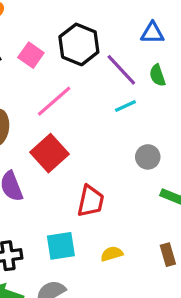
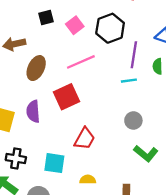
purple line: (121, 70) -> (134, 55), turned 35

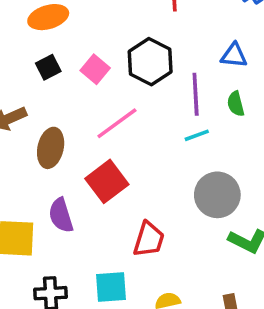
gray circle: (133, 120) -> (217, 195), size x1.6

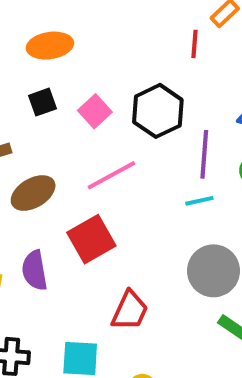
brown ellipse: (51, 148) -> (33, 193), turned 39

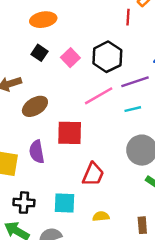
black square: (43, 102) -> (40, 53), turned -35
purple line: (204, 154) -> (135, 82), turned 68
pink line: (111, 175) -> (99, 96), moved
red square: (91, 239) -> (70, 133), turned 32

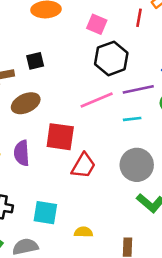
black square: (40, 53) -> (35, 61), moved, turned 35
pink square: (70, 58) -> (97, 24), moved, turned -30
red trapezoid: (93, 174) -> (83, 166), moved

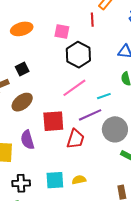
purple line: (138, 89) -> (90, 115), moved
yellow semicircle: (83, 232) -> (79, 180), moved

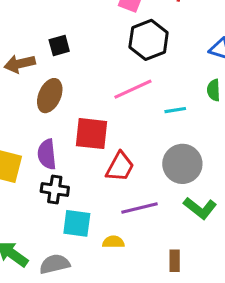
brown ellipse: (22, 102) -> (50, 96), turned -40
purple line: (90, 115) -> (139, 208), moved
yellow semicircle: (79, 180) -> (113, 242), moved
black cross: (21, 183) -> (55, 189), moved

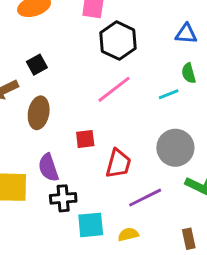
cyan line: (175, 110) -> (169, 94), moved
red square: (91, 134) -> (85, 139), size x0.6

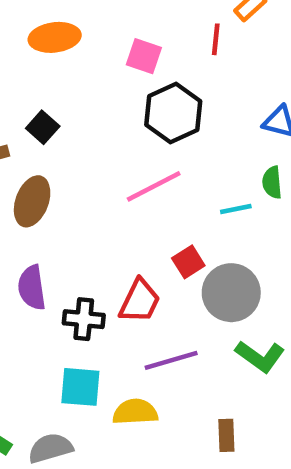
black square: (37, 65) -> (43, 127), turned -30
red square: (85, 139) -> (188, 262), moved, turned -36
black cross: (63, 198) -> (84, 319), moved
yellow semicircle: (128, 234) -> (135, 412), size x1.4

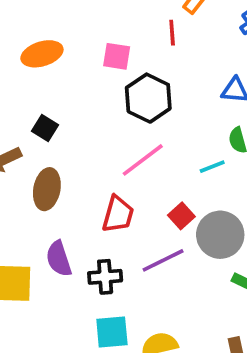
red trapezoid: (140, 301) -> (118, 214), moved
purple line: (171, 360) -> (163, 260), moved

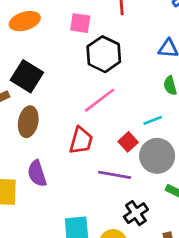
black square: (45, 128) -> (27, 76), size x1.6
cyan line: (212, 167) -> (153, 120), moved
purple line: (163, 260) -> (115, 175), turned 36
black cross: (105, 277) -> (136, 213), moved, turned -30

